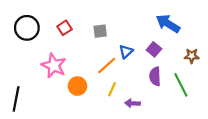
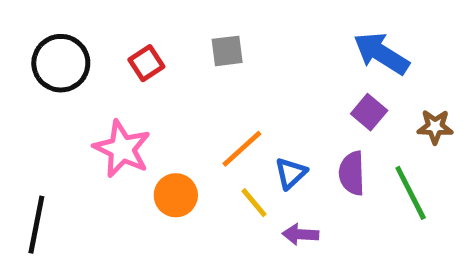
gray square: (100, 31) -> (227, 51), moved
purple square: (154, 49) -> (369, 112), moved
blue triangle: (126, 52) -> (291, 173), moved
yellow line: (112, 89) -> (254, 203), turned -64

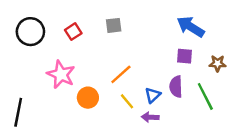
purple square: (369, 112) -> (184, 56), turned -35
blue triangle: (291, 173) -> (153, 95), moved

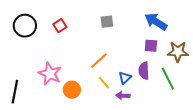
gray square: (114, 25) -> (107, 22), moved
brown star: (218, 63) -> (178, 52), size x1.5
pink star: (61, 74) -> (50, 74), moved
orange circle: (88, 98) -> (72, 90), moved

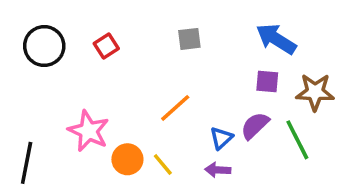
purple semicircle: (144, 71) -> (255, 126), turned 48
yellow line: (104, 83) -> (163, 165), moved

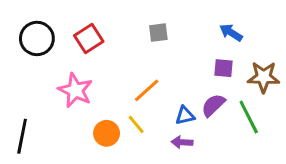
blue arrow: (276, 39) -> (231, 33), size x0.7
red square: (106, 46) -> (89, 38), size x1.4
pink star: (88, 131) -> (75, 90), moved
blue triangle: (221, 138) -> (185, 116), turned 30
yellow line: (163, 165) -> (136, 124), moved

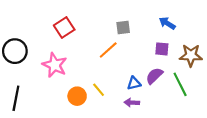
gray square: (158, 33) -> (123, 27), moved
black circle: (37, 38) -> (15, 51), moved
orange line: (147, 90) -> (108, 50), moved

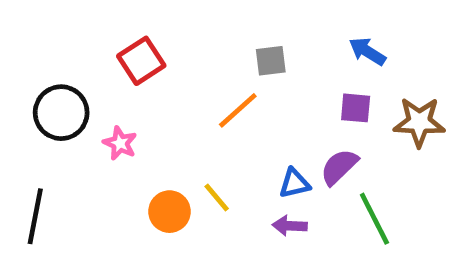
black circle: (15, 51) -> (61, 113), moved
pink star: (55, 65) -> (120, 143), size x0.6
green line: (180, 84) -> (374, 219), moved

